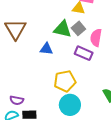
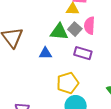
pink semicircle: (96, 38) -> (89, 26), moved

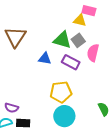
pink semicircle: (89, 26) -> (93, 53), moved
purple rectangle: (83, 53) -> (71, 62), moved

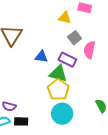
yellow triangle: (80, 20) -> (65, 18), moved
green triangle: (62, 40) -> (58, 74), moved
yellow pentagon: (61, 92) -> (58, 90), turned -30

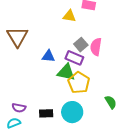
gray square: (75, 38) -> (81, 45), moved
yellow pentagon: (58, 90) -> (79, 83), moved
black rectangle: (21, 121) -> (46, 113), moved

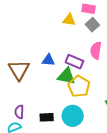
brown triangle: (17, 37) -> (19, 70), moved
gray square: (81, 45) -> (92, 25), moved
purple semicircle: (19, 108) -> (19, 112), turned 80

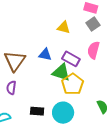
yellow triangle: (69, 20) -> (64, 27), moved
purple semicircle: (19, 112) -> (11, 88), moved

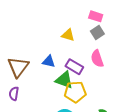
pink semicircle: (93, 50) -> (97, 59), turned -36
yellow pentagon: (73, 84) -> (75, 92), turned 30

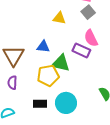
purple rectangle: (74, 67) -> (81, 50), moved
yellow pentagon: (75, 92) -> (48, 75), moved

